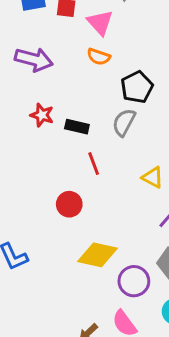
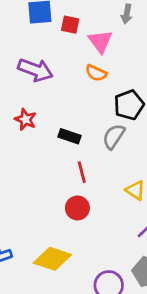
red star: (42, 115) -> (26, 119), moved
red circle: (69, 204) -> (77, 208), moved
yellow diamond: (98, 255) -> (52, 259), moved

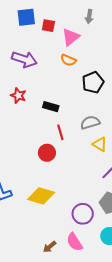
pink triangle: (100, 41) -> (71, 37), turned 30
gray semicircle: (114, 136) -> (90, 123), moved, turned 42
red circle: (77, 208) -> (47, 153), moved

